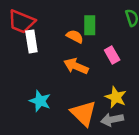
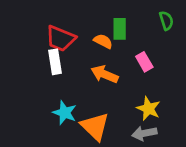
red trapezoid: (21, 22) -> (60, 38), moved
white rectangle: (31, 41) -> (55, 62), moved
orange triangle: (83, 113) -> (95, 126), moved

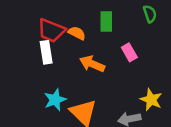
orange semicircle: (103, 41) -> (77, 33), moved
yellow star: (148, 109) -> (151, 100), moved
cyan star: (65, 113) -> (55, 100), turned 30

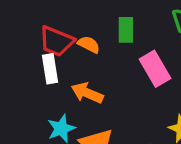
pink rectangle: (129, 52) -> (155, 69), size x1.5
orange arrow: (92, 64) -> (87, 93), moved

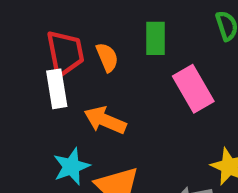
red trapezoid: (56, 41) -> (65, 53), turned -123
orange semicircle: (89, 45) -> (107, 57), turned 40

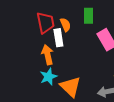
white rectangle: (57, 89) -> (58, 38), moved
orange arrow: (105, 120) -> (47, 55), moved, turned 54

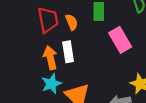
white rectangle: (58, 38) -> (68, 52), moved

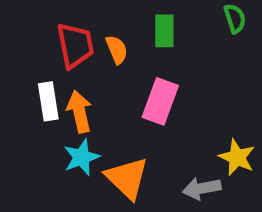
pink rectangle: (120, 40) -> (160, 101), moved, turned 50
white rectangle: (68, 52) -> (48, 101), moved

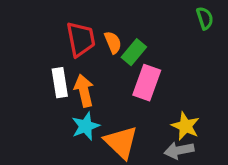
green rectangle: (164, 31) -> (134, 52), moved, turned 40
yellow star: (237, 157) -> (185, 126), moved

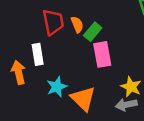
pink rectangle: (147, 83) -> (102, 54), turned -30
orange arrow: (84, 91) -> (18, 72), moved

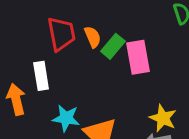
pink rectangle: (102, 54) -> (138, 57), moved
cyan star: (57, 87) -> (66, 118), turned 30

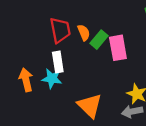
white rectangle: (41, 76) -> (58, 62), moved
cyan star: (66, 118) -> (52, 79), moved

